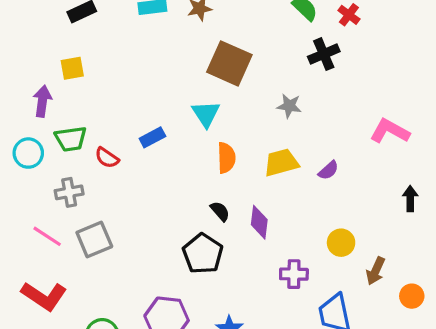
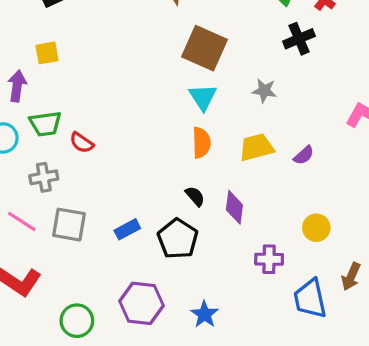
cyan triangle: (206, 114) -> (203, 97), moved
blue rectangle: (152, 137) -> (127, 229), moved
gray square: (94, 239) -> (69, 225), turned 33
brown arrow: (376, 271) -> (351, 277), moved

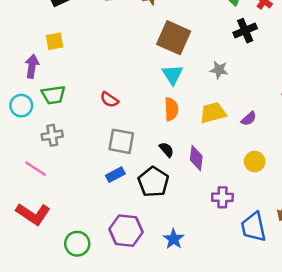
red semicircle: (82, 143) -> (109, 100), moved
gray square: (69, 225) -> (121, 141), moved
yellow circle: (316, 228) -> (255, 162), moved

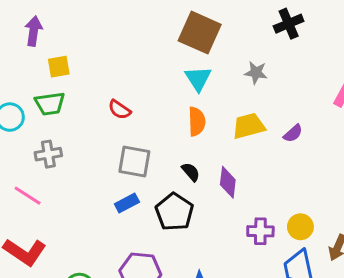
yellow square: (55, 41) -> (59, 67), moved
purple arrow: (32, 66) -> (34, 31), moved
yellow circle: (255, 162) -> (300, 227), moved

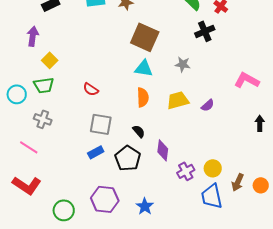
yellow square: (59, 67) -> (50, 60), turned -35
cyan triangle: (198, 79) -> (144, 68), turned -48
gray cross: (48, 154) -> (43, 119), turned 30
purple diamond: (228, 182) -> (163, 150), moved
purple cross: (260, 231) -> (186, 171), turned -30

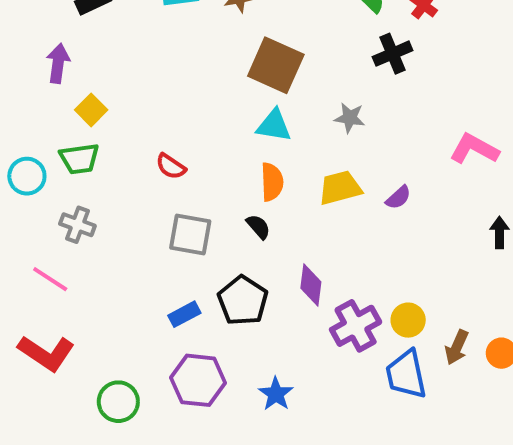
black semicircle: (139, 131) -> (258, 227), moved
blue rectangle: (96, 152) -> (184, 314), moved
purple cross: (186, 171) -> (356, 326), size x1.4

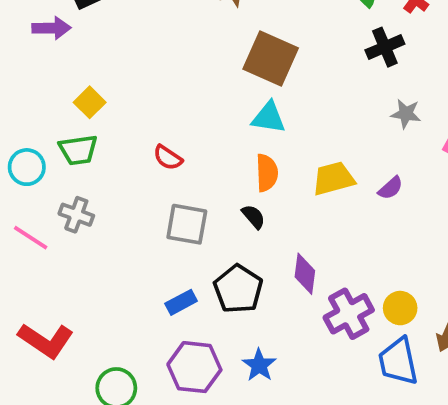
purple arrow: (58, 63) -> (52, 28), moved, turned 81
gray star: (350, 118) -> (406, 114), moved
pink line: (50, 279) -> (31, 238), moved
blue star: (276, 394) -> (259, 365), moved

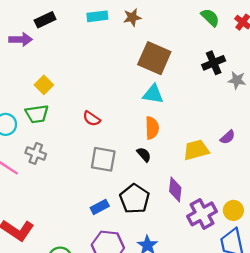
black cross: (385, 47) -> (214, 63), moved
gray star: (406, 114) -> (237, 80), moved
yellow trapezoid: (333, 178) -> (196, 150), moved

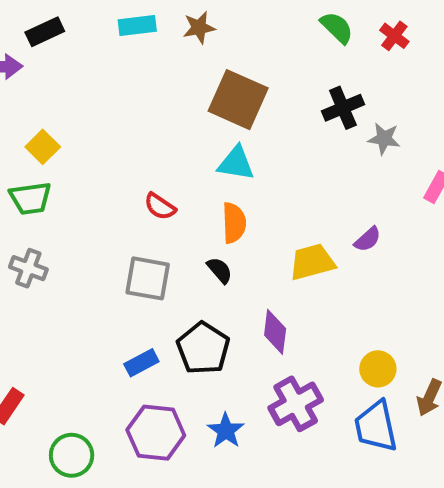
red semicircle: (92, 119) -> (160, 206), moved
purple cross: (202, 214) -> (296, 404), moved

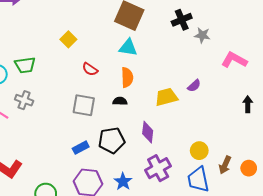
yellow square: (43, 147) -> (68, 39), moved
black semicircle: (220, 270) -> (120, 101), turned -48
black pentagon: (203, 348) -> (112, 140), turned 30

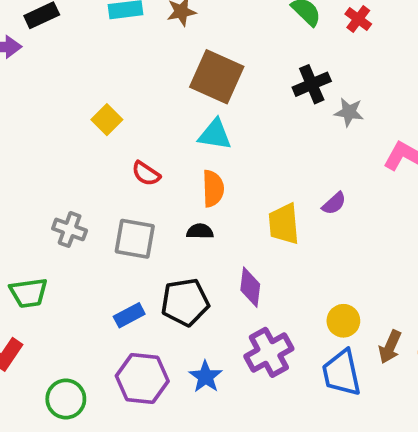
green trapezoid: (25, 65) -> (29, 293), moved
yellow trapezoid: (166, 97) -> (284, 224), turned -80
gray cross: (24, 100) -> (70, 229), moved

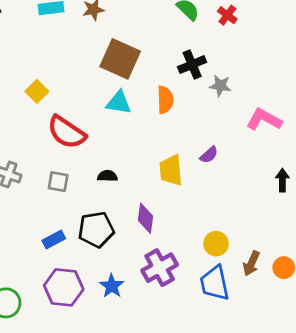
red semicircle: (146, 174) -> (67, 132), size x1.8
orange semicircle: (213, 189) -> (165, 100), moved
gray square: (135, 239) -> (58, 182), size x0.7

